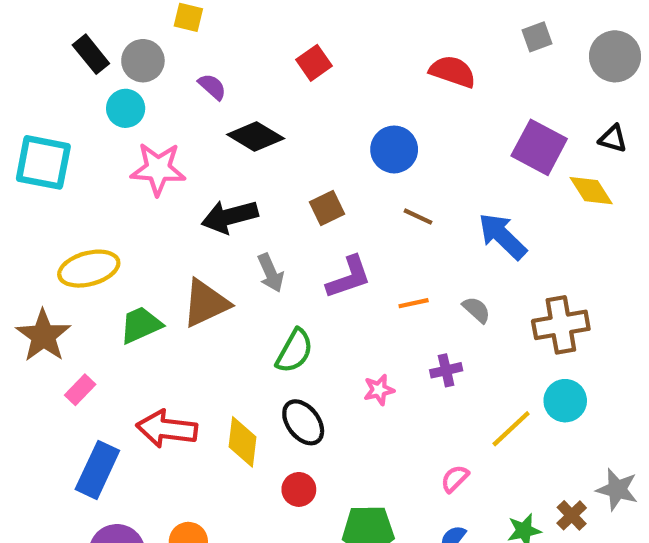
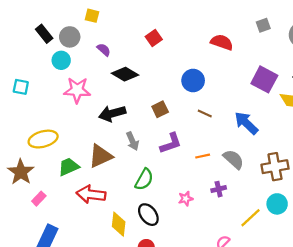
cyan square: (43, 162) -> (21, 87), size x0.6
gray semicircle: (476, 310) -> (234, 159), size x1.5
red arrow: (167, 429) -> (91, 194), moved

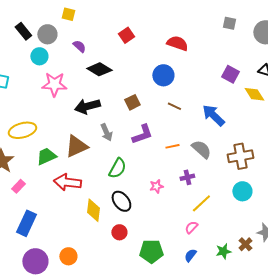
gray square: (263, 25) -> (229, 23), turned 32
red semicircle: (222, 42) -> (177, 43), moved
purple square: (264, 79) -> (230, 74), size x0.7
yellow line: (251, 218) -> (201, 203), moved

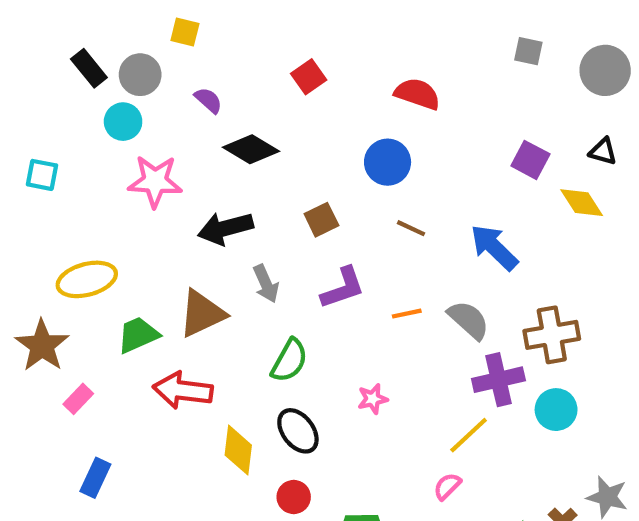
purple cross: (187, 177) -> (498, 380), moved, size x1.6
blue rectangle: (26, 223) -> (95, 478), size x0.7

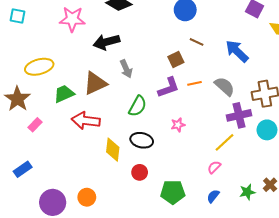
brown square: (321, 220) -> (176, 59), moved
purple L-shape: (343, 288) -> (169, 87), moved
black ellipse: (298, 431) -> (142, 140), turned -40
blue rectangle: (95, 478) -> (23, 169), moved, turned 30

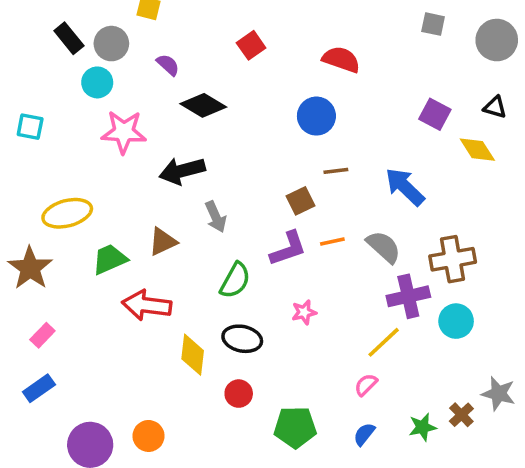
brown line: (197, 42) -> (336, 171), turned -32
brown triangle: (95, 83) -> (163, 242), size x0.7
pink rectangle: (35, 125) -> (42, 335), moved

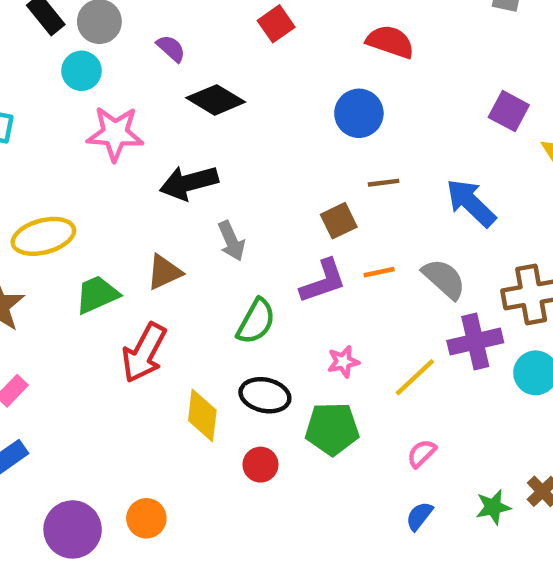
red arrow: (147, 305) -> (144, 353), turned -69
yellow line: (384, 342) -> (415, 377), moved
green pentagon: (295, 427) -> (332, 429), moved

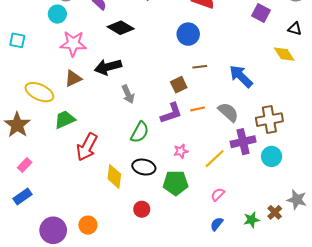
purple square: (509, 111) -> (261, 13), moved
yellow ellipse: (43, 236) -> (39, 92), turned 40
brown triangle: (164, 272) -> (73, 78), moved
red circle: (260, 465) -> (142, 209), moved

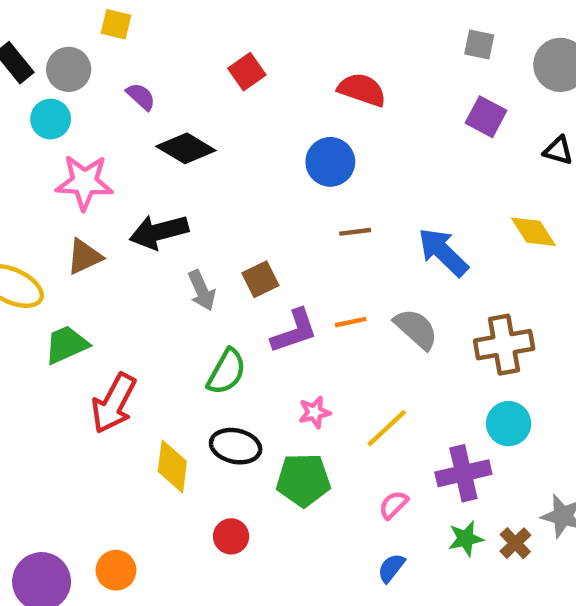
yellow diamond: (284, 54) -> (533, 232), moved
brown square: (179, 85) -> (260, 279), moved
purple cross: (243, 142) -> (463, 473), moved
green star: (251, 220) -> (466, 539), moved

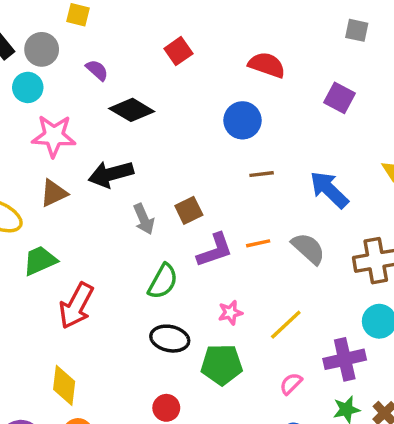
purple square: (486, 117) -> (339, 98), moved
yellow diamond: (172, 466) -> (64, 385), moved

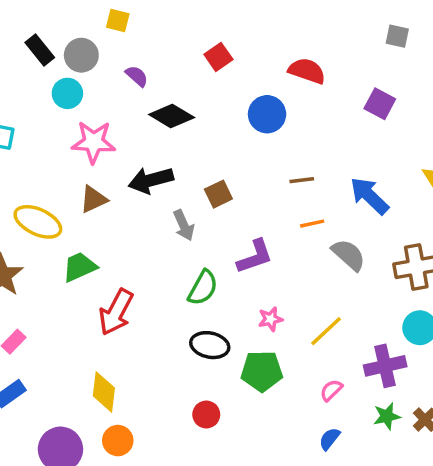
blue circle: (242, 120) -> (267, 114), moved
brown square: (189, 210) -> (218, 194), moved
orange line: (258, 243) -> (312, 224), moved

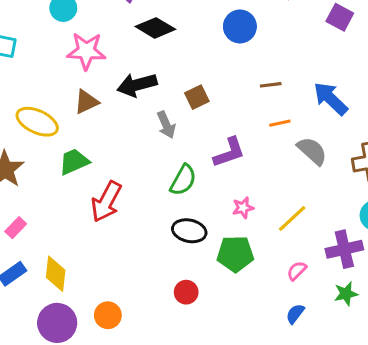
yellow diamond: (104, 392) -> (56, 274), moved

